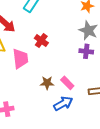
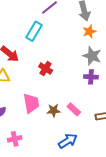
pink trapezoid: (20, 59) -> (31, 103), moved
blue arrow: (63, 103) -> (68, 141), moved

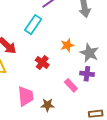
orange star: (89, 31) -> (67, 45), moved
pink rectangle: (74, 109) -> (71, 85), moved

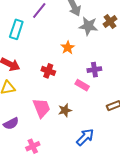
cyan rectangle: (33, 25) -> (16, 29), moved
gray star: (89, 53) -> (88, 26), moved

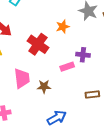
red cross: (48, 71) -> (38, 44), size x1.5
pink rectangle: (82, 85) -> (67, 67), turned -64

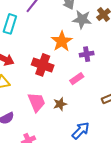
orange star: (63, 27) -> (62, 41), size x1.5
purple cross: (83, 55) -> (87, 54), moved

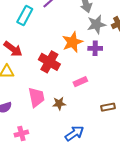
gray star: (82, 19) -> (96, 24), turned -30
purple cross: (87, 54) -> (95, 48), moved

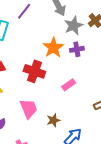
brown star: (59, 103) -> (53, 120), moved

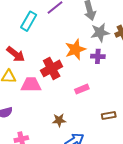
red cross: (34, 71) -> (52, 68), turned 30
pink trapezoid: (29, 109) -> (31, 85), moved, turned -80

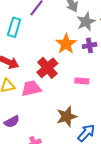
pink rectangle: (82, 89) -> (82, 81), turned 40
brown star: (59, 120) -> (67, 117), size x1.5

